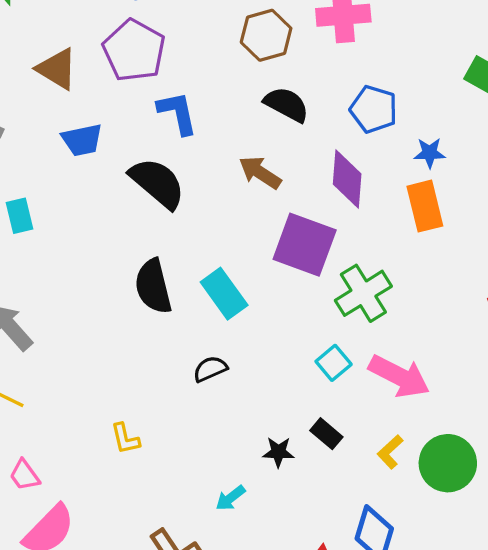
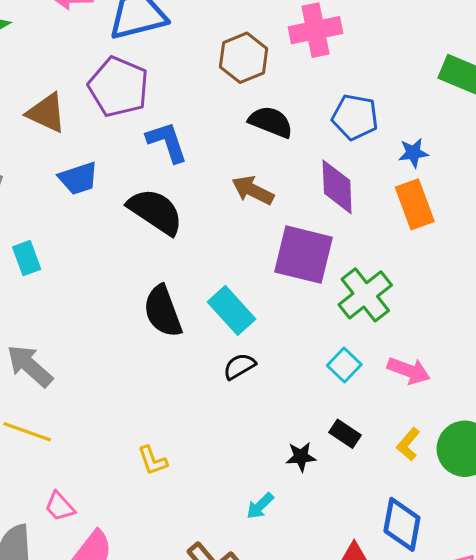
black semicircle: (210, 369) -> (239, 366), moved
pink arrow: (399, 376) -> (409, 371), size x0.7

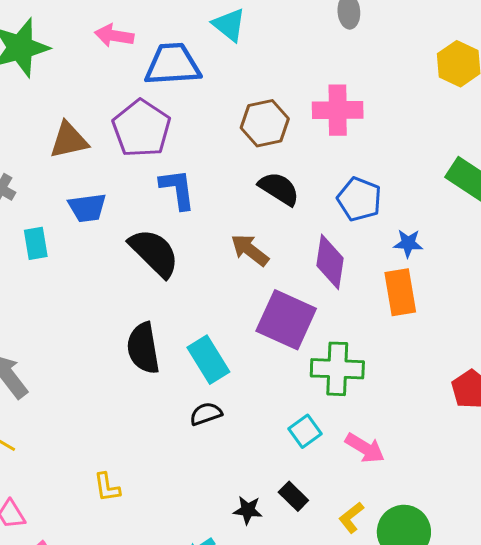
brown triangle: (46, 113) -> (69, 140), turned -48
cyan rectangle: (27, 258) -> (36, 243), moved
green cross: (365, 295) -> (337, 369), turned 30

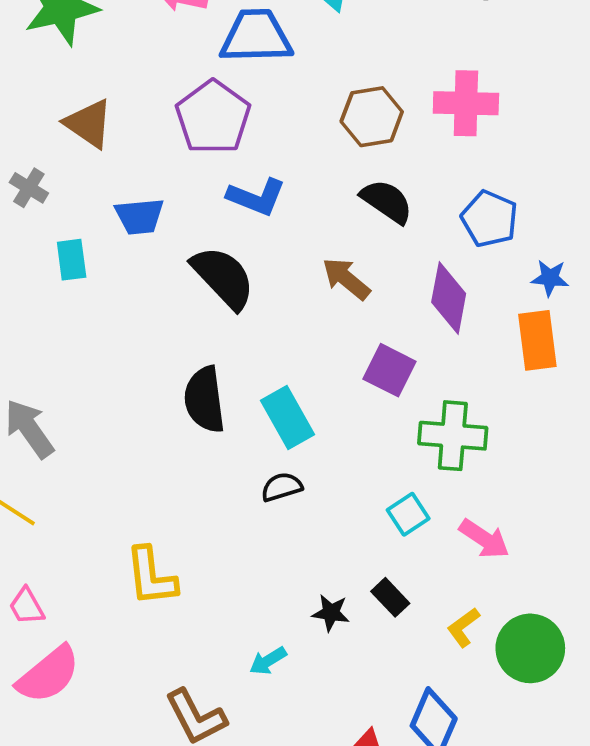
brown triangle: (69, 140) -> (89, 124), moved, turned 45
blue L-shape: (177, 189) -> (256, 197), turned 117
purple square: (286, 320) -> (389, 370), size x0.7
yellow L-shape: (107, 487) -> (151, 576), size x1.6

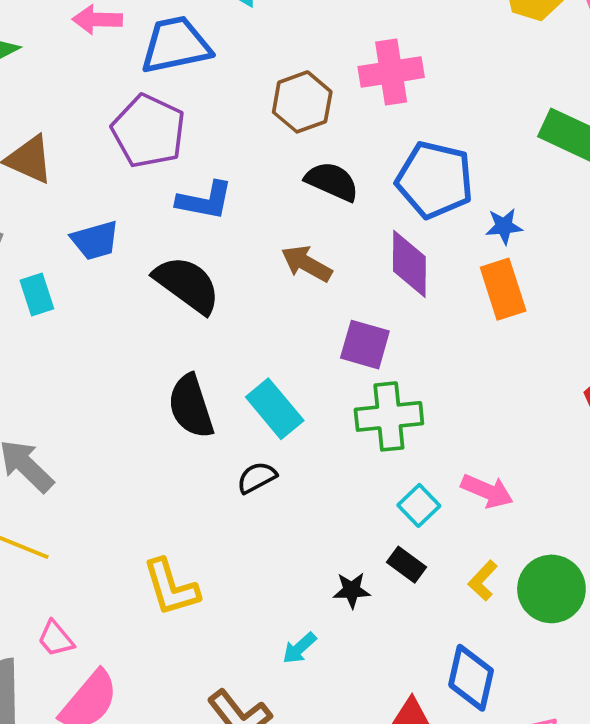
blue pentagon: (489, 219) -> (435, 180), size x1.4
green cross: (453, 436) -> (389, 416), moved
black semicircle: (282, 487) -> (257, 478), moved
cyan square: (408, 514) -> (419, 505), moved

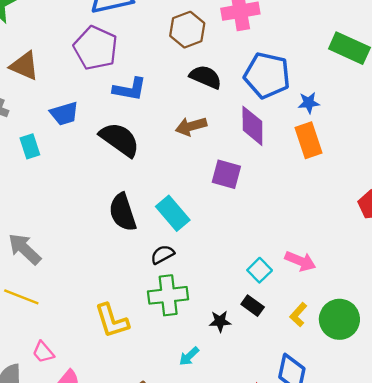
brown arrow: (307, 264) -> (191, 126), turned -44
green cross: (389, 416) -> (168, 295), moved

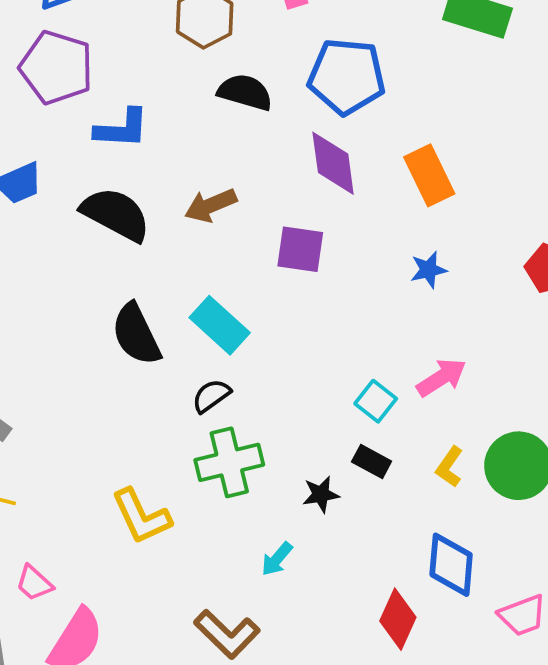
blue star: (309, 103) -> (429, 270), moved
brown arrow: (191, 126) -> (211, 205), moved
pink arrow: (300, 261) -> (441, 378), turned -48

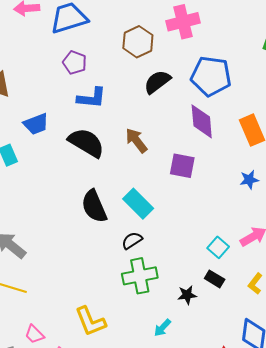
purple pentagon: (56, 67) -> (75, 63), moved, size x0.6
black semicircle: (245, 92) -> (157, 82), turned -56
brown arrow: (211, 205) -> (136, 140), turned 72
yellow L-shape: (141, 516) -> (90, 321), moved

